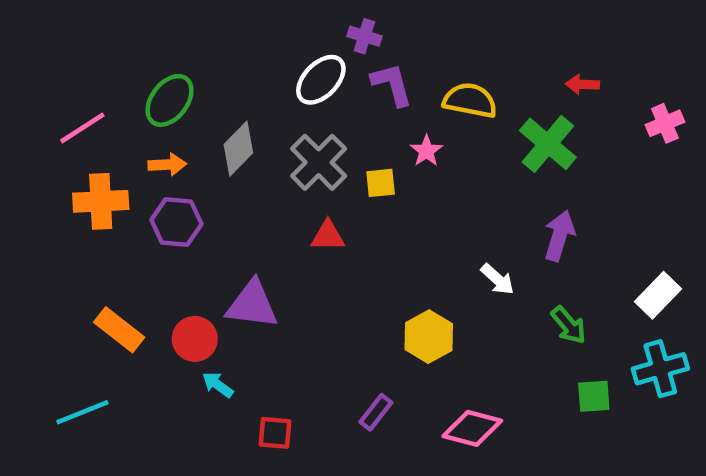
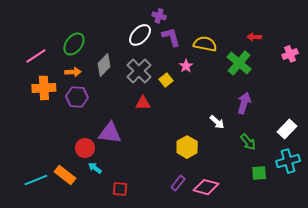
yellow square: (381, 183) -> (166, 80), turned -32
orange rectangle: (119, 330) -> (65, 175), moved
purple rectangle: (376, 412) -> (178, 183), moved

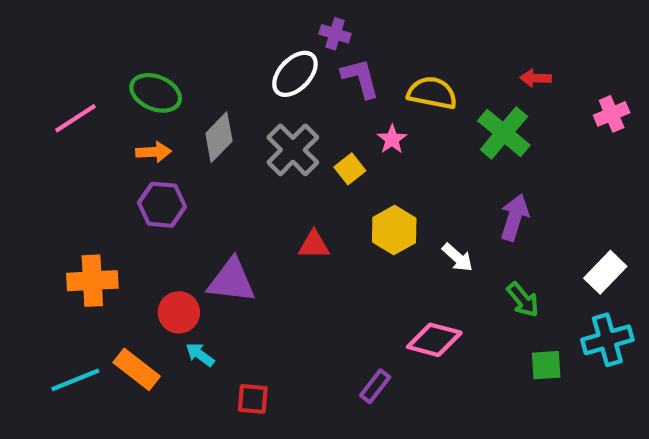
green ellipse: (74, 44) -> (156, 93), turned 75
orange cross: (44, 88) -> (92, 281), moved
red triangle: (143, 103) -> (314, 245), moved
yellow hexagon: (187, 147) -> (394, 230), moved
pink diamond: (206, 187) -> (434, 340), moved

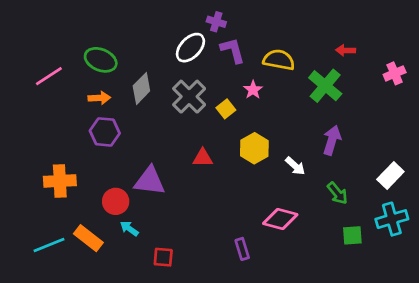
purple rectangle: (375, 386) -> (242, 249), turned -55

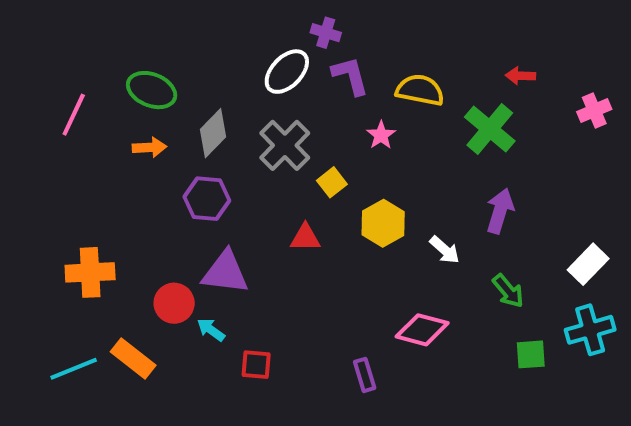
pink line: (49, 76) -> (74, 115), turned -32
yellow square: (226, 109) -> (332, 182), moved
purple hexagon: (105, 132) -> (207, 199), moved
cyan arrow: (129, 229) -> (211, 330), moved
red square: (163, 257) -> (256, 365), moved

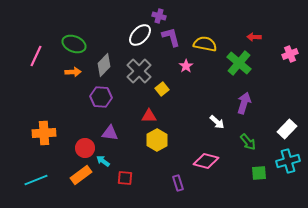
yellow hexagon: (383, 223) -> (157, 140), moved
purple triangle: (225, 272) -> (110, 133), size x0.7
orange rectangle: (133, 359) -> (81, 175), moved, turned -75

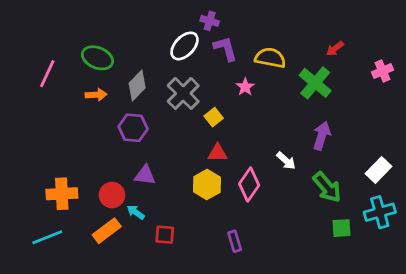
red arrow: (254, 37) -> (335, 49), turned -40
red triangle: (149, 116) -> (218, 153), moved
orange cross: (44, 133) -> (62, 194), moved
green arrow: (248, 142) -> (327, 187), size x1.4
pink diamond: (206, 161) -> (249, 184), moved, turned -70

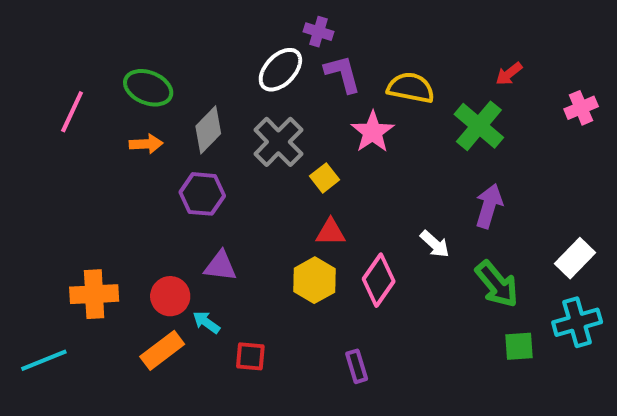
pink star: (245, 87) -> (373, 132), size x1.5
cyan line: (47, 237) -> (44, 360), moved

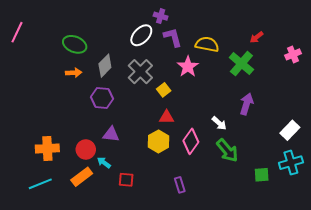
pink line: (72, 112) -> (17, 32), moved
green arrow: (497, 284) -> (227, 150), moved
cyan line: (44, 360) -> (40, 184), moved

